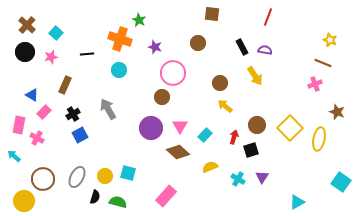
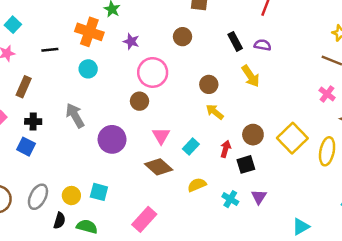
pink cross: (315, 84) -> (327, 94), moved, turned -32
black cross: (73, 114) -> (33, 121), turned 32
purple circle: (151, 128) -> (112, 139), moved
blue square: (80, 135) -> (26, 147), moved, turned -35

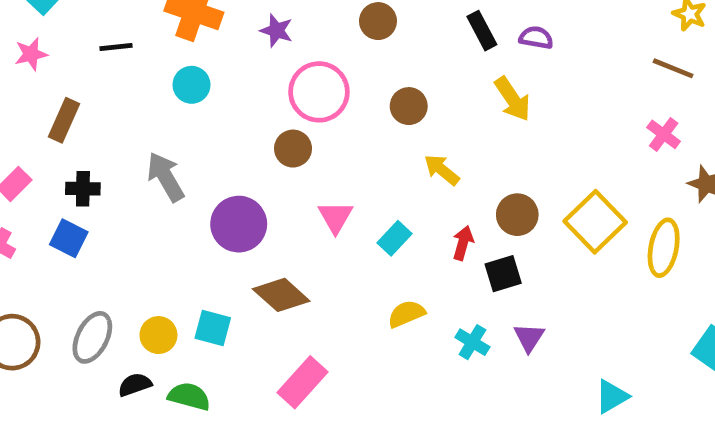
brown circle: (209, 84) -> (409, 106), moved
brown diamond: (159, 167) -> (281, 295), moved
black semicircle: (59, 221) -> (135, 385), turned -126

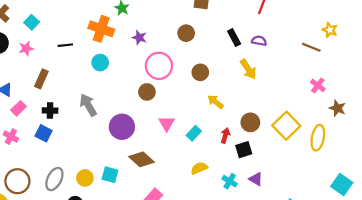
brown line: (673, 68) -> (311, 47), moved
purple triangle: (529, 337) -> (256, 179), turned -32

